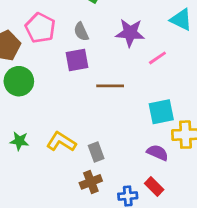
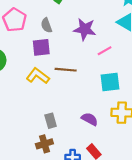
cyan square: (161, 112) -> (110, 82), moved
yellow L-shape: (61, 142) -> (38, 76), moved
purple semicircle: (158, 153) -> (90, 119), moved

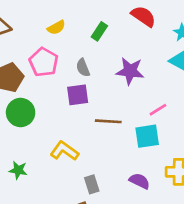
pink line: (105, 51) -> (158, 110), moved
yellow L-shape: (38, 76) -> (64, 151), moved
cyan square: (110, 82) -> (147, 136), moved

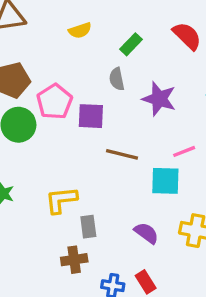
pink pentagon: (44, 62) -> (55, 102), moved
gray semicircle: (83, 68) -> (117, 79), moved
yellow L-shape: (64, 151) -> (61, 200), moved, turned -52

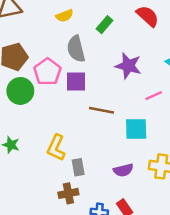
gray semicircle: (117, 79) -> (76, 49), moved, size x1.5
pink line: (184, 151) -> (154, 96), moved
yellow L-shape: (61, 200) -> (56, 148), turned -56
purple semicircle: (146, 233) -> (123, 170), turned 132

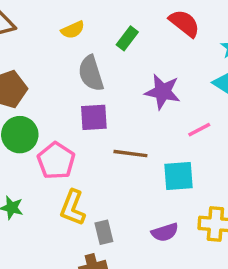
pink pentagon: (47, 72) -> (56, 161), moved

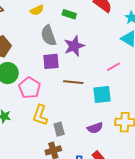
green rectangle: (127, 38) -> (69, 14), turned 72
purple star: (163, 92) -> (74, 46), moved, turned -30

